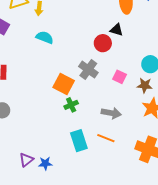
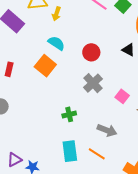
red circle: (103, 43) -> (91, 52), moved
orange square: (64, 84) -> (45, 66), moved

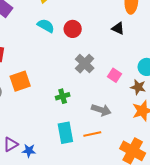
red circle: (91, 52) -> (73, 29), moved
orange square: (45, 66) -> (20, 81), moved, turned 35
orange line: (97, 154) -> (92, 134), turned -42

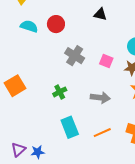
orange line: (92, 134) -> (102, 133), moved

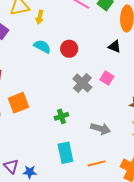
pink square: (106, 61) -> (107, 78), moved
purple triangle: (18, 150) -> (11, 166), turned -42

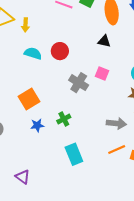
orange square: (18, 103) -> (29, 99), moved
gray arrow: (101, 129) -> (116, 123), moved
orange line: (97, 163) -> (117, 149), moved
blue star: (30, 172) -> (37, 125), moved

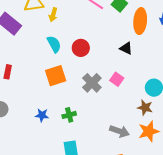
cyan semicircle: (33, 53) -> (54, 44), turned 30
orange square: (29, 99) -> (56, 76), moved

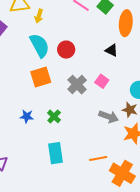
cyan semicircle: (54, 44) -> (39, 45), size x1.4
green cross: (69, 115) -> (54, 116), turned -32
gray arrow: (119, 131) -> (109, 117), moved

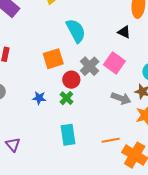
cyan semicircle: (39, 45) -> (76, 31), moved
red circle: (66, 50) -> (71, 80), moved
pink square: (102, 81) -> (114, 63), size x1.5

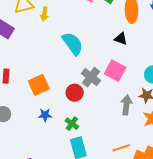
orange square: (53, 59) -> (39, 85), moved
green cross: (66, 98) -> (72, 124), moved
gray arrow: (121, 98) -> (126, 105), turned -96

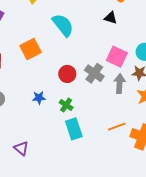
pink square: (115, 71) -> (117, 57), moved
gray cross: (91, 77) -> (94, 73), moved
orange square: (39, 85) -> (31, 49), moved

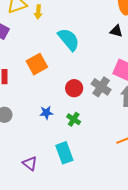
cyan rectangle: (74, 129) -> (64, 153), moved

